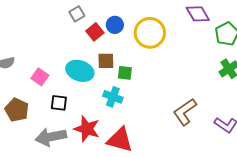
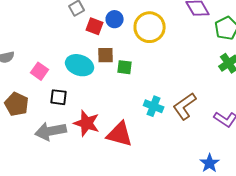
red square: (95, 32) -> (95, 26), turned -30
cyan cross: (113, 97) -> (154, 106), moved

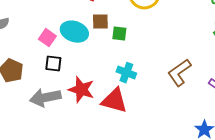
pink square: (40, 71) -> (47, 38), moved
cyan cross: (154, 106) -> (126, 73), moved

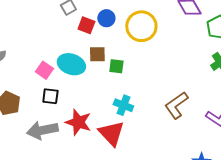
red triangle: (114, 101) -> (111, 133), turned 32

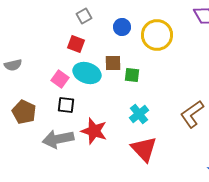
red square: (86, 25) -> (76, 44), moved
cyan cross: (123, 105) -> (139, 114), turned 30
red triangle: (111, 133) -> (144, 149), moved

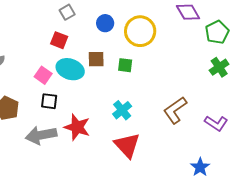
green square: (132, 75) -> (125, 65), moved

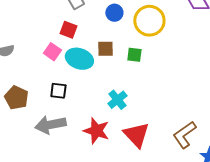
pink square: (43, 75) -> (52, 52), moved
cyan cross: (122, 110) -> (117, 100), moved
brown L-shape: (175, 110) -> (184, 135), moved
red star: (77, 127) -> (96, 131), moved

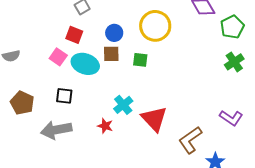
blue circle: (114, 13) -> (114, 33), moved
red star: (96, 131) -> (105, 126), moved, size x0.6
red triangle: (136, 135) -> (154, 119), moved

